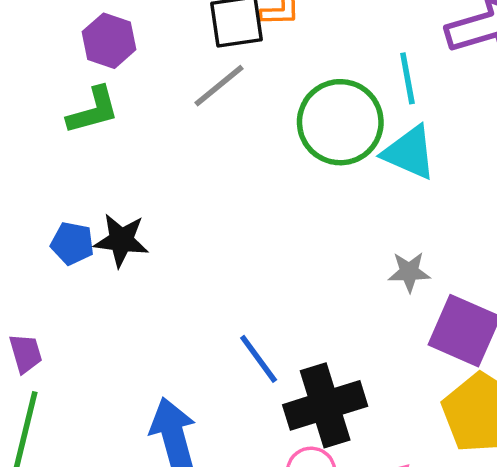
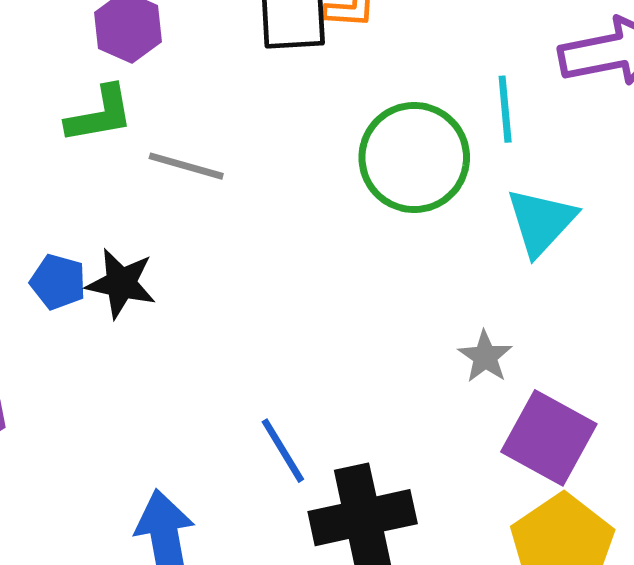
gray line: (219, 86) -> (186, 166), moved, turned 50
cyan triangle: (409, 153) -> (541, 222), moved, turned 44
gray star: (409, 272) -> (485, 357), turned 30

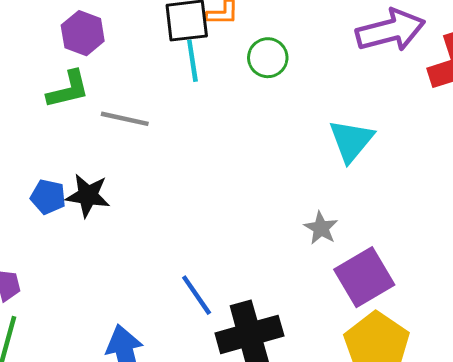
cyan line: (505, 109) -> (192, 61), moved
green circle: (414, 158) -> (268, 58), moved, size x0.6
purple square: (549, 438) -> (364, 277), turned 34

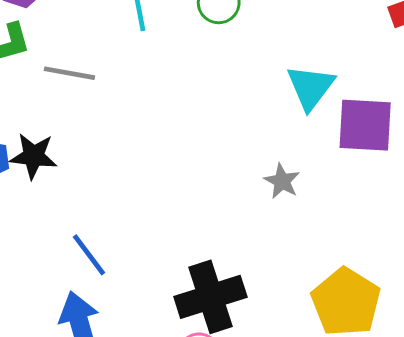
purple square: (364, 277) -> (365, 125), moved, turned 36
blue line: (197, 295) -> (89, 255), moved

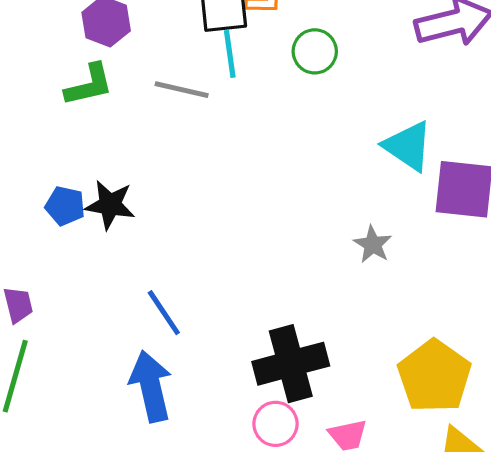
gray line: (69, 73) -> (182, 90), moved
cyan triangle: (310, 87) -> (408, 146), turned -36

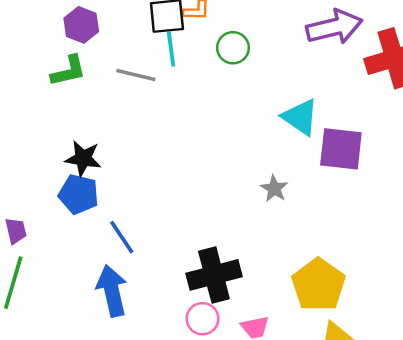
blue pentagon: (65, 206) -> (79, 194), moved, size x1.4

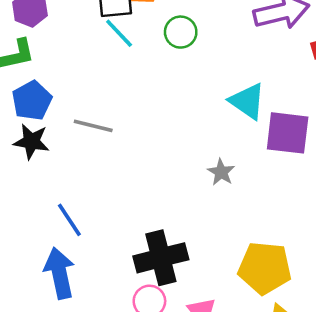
cyan line: (171, 49) -> (119, 33), turned -36
gray line: (136, 75) -> (93, 126), moved
blue pentagon: (79, 194) -> (32, 101), moved, turned 30
yellow pentagon: (318, 285) -> (265, 268), turned -30

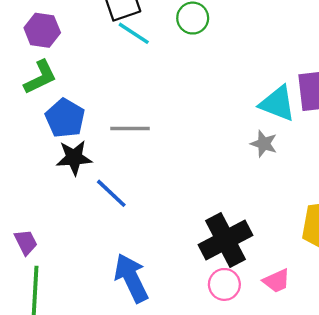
cyan triangle: (247, 101) -> (277, 103), moved
blue line: (69, 220) -> (111, 193), moved

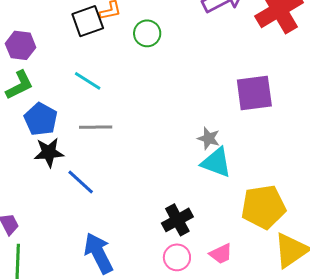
cyan line: (134, 33) -> (88, 81), moved
cyan triangle: (277, 103) -> (216, 162), moved
black cross: (225, 240) -> (177, 220), size x0.7

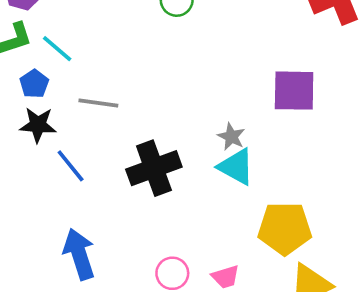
cyan line: (88, 81) -> (57, 49), moved
blue pentagon: (41, 119) -> (34, 84), size x0.7
black cross: (177, 220) -> (154, 168), moved, size x1.4

